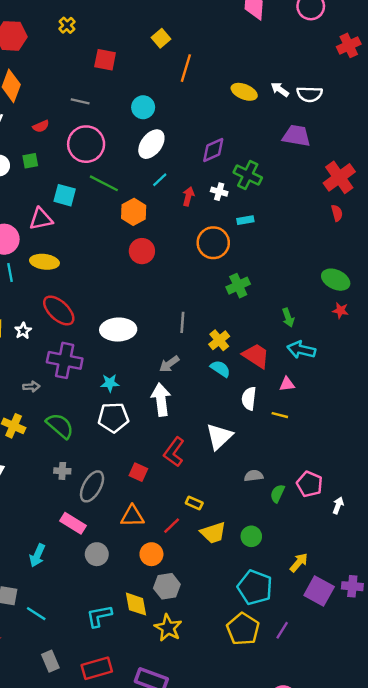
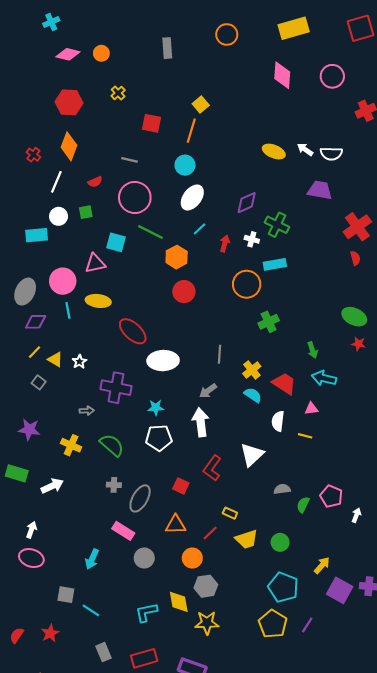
orange line: (186, 68) -> (191, 131), moved
cyan rectangle: (245, 220) -> (275, 264), size x1.5
red ellipse: (59, 310) -> (133, 331), moved
yellow star: (168, 628) -> (207, 623), turned -30

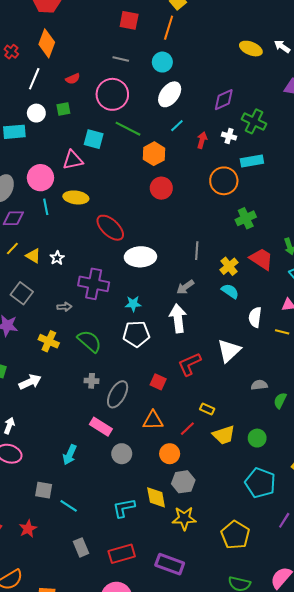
gray line: (130, 160) -> (121, 59), moved
gray square: (39, 382) -> (22, 293), moved, size x1.5
red trapezoid: (284, 384) -> (261, 259), moved
red L-shape: (212, 468) -> (189, 364), turned 30
yellow pentagon: (273, 624) -> (235, 535), moved

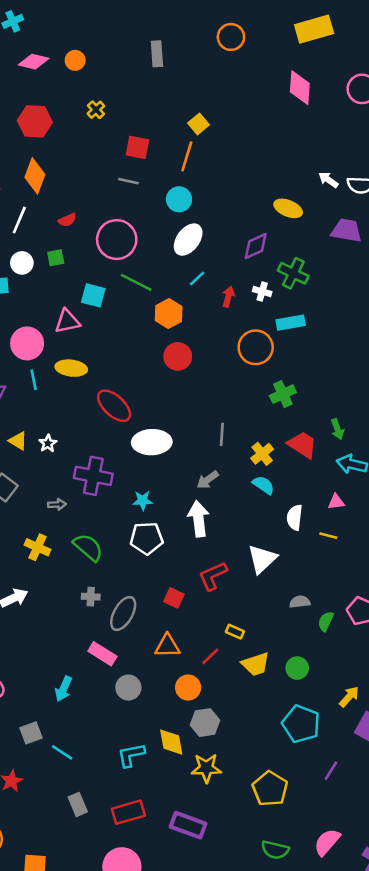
yellow ellipse: (251, 49) -> (288, 208), moved
gray line: (121, 59) -> (128, 181), moved
gray square: (44, 490) -> (31, 733), turned -30

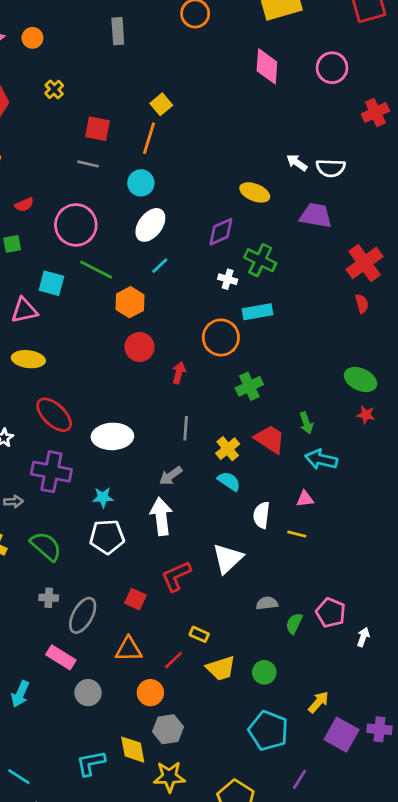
red arrow: (228, 297) -> (179, 373), moved
red ellipse: (114, 406) -> (54, 415), moved
cyan line: (62, 752) -> (19, 777), moved

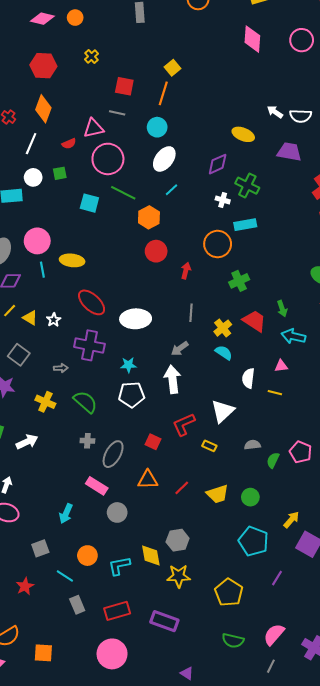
pink triangle: (24, 310) -> (94, 128), moved
yellow rectangle: (199, 634) -> (209, 446), moved
orange circle: (150, 693) -> (87, 556), moved

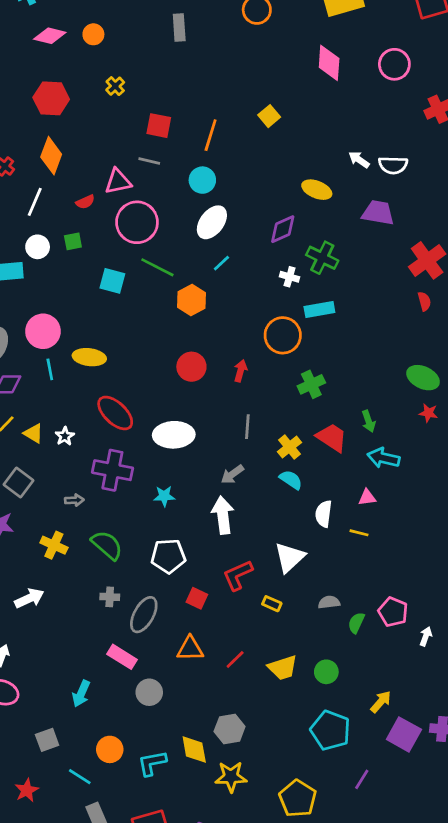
yellow square: (172, 68) -> (269, 116), moved
red circle: (156, 251) -> (191, 367), moved
white pentagon: (131, 395) -> (168, 556), moved

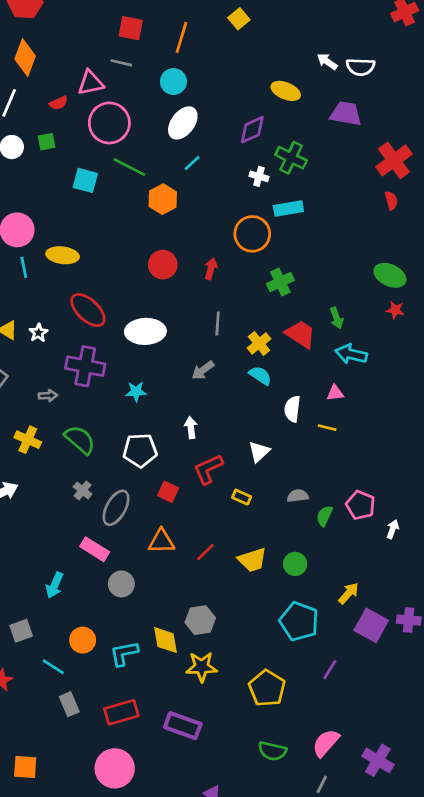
white arrow: (223, 515) -> (191, 428), moved, size x0.6
white triangle: (290, 557) -> (259, 452), size x0.7
gray cross: (110, 597) -> (83, 490), turned 36

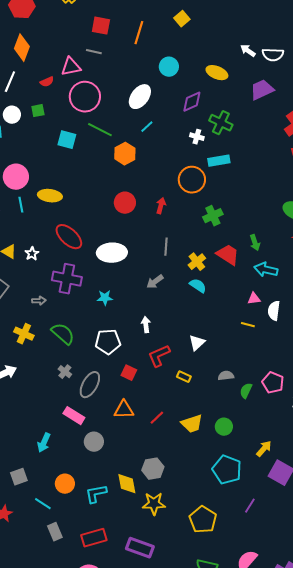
cyan circle: (173, 82) -> (169, 67), moved
purple trapezoid: (346, 114) -> (262, 90), turned -35
white semicircle: (292, 409) -> (274, 311), moved

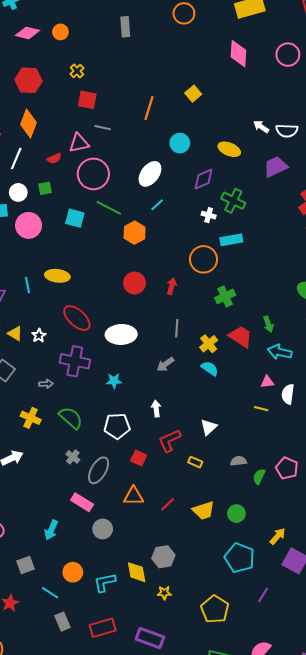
red square: (101, 26) -> (87, 100), moved
pink circle: (16, 177) -> (29, 225), moved
yellow star: (154, 504) -> (164, 593), size x0.6

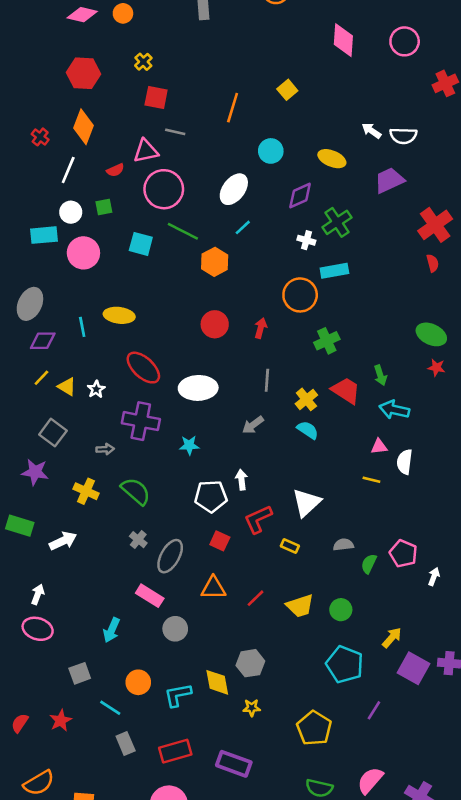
green cross: (233, 201) -> (337, 222), turned 30
white pentagon: (117, 426) -> (211, 496), moved
white triangle: (209, 427) -> (306, 503), size x1.4

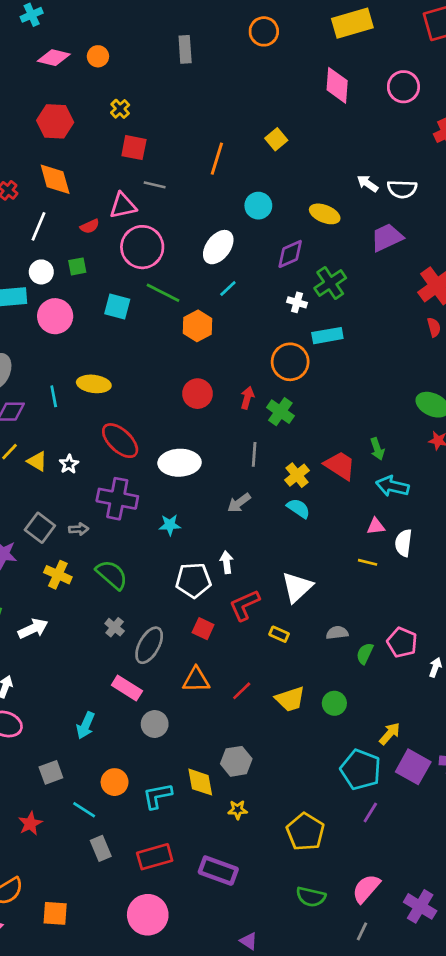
orange diamond: (83, 127) -> (55, 179), turned -36
green cross: (327, 341) -> (280, 412), moved, turned -30
gray square: (53, 433) -> (40, 528), moved
cyan pentagon: (345, 664) -> (361, 770), moved

